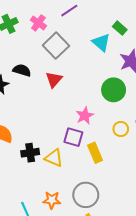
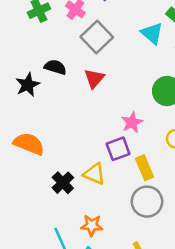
purple square: (73, 137) -> (118, 149), turned -36
black cross: (30, 153) -> (63, 183), moved, turned -36
gray circle: (86, 195) -> (147, 202), moved

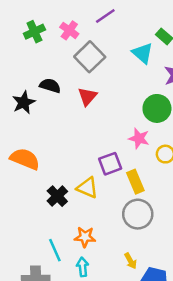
pink star: (132, 122) -> (139, 138), moved, turned -30

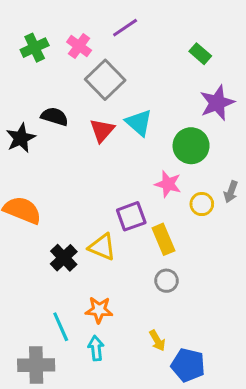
cyan triangle: (143, 53) -> (139, 123), moved
gray circle: (138, 214) -> (166, 281), size x0.6

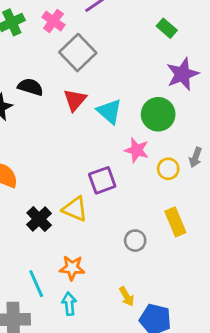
cyan triangle: (139, 123) -> (109, 111), moved
yellow rectangle: (163, 239) -> (175, 222), moved

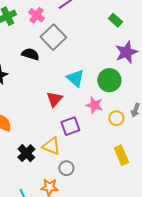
black semicircle: (30, 87) -> (30, 54), moved
red triangle: (75, 100) -> (54, 99), moved
gray circle: (135, 241) -> (66, 168), moved

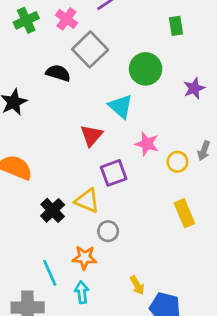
green rectangle: (115, 20) -> (176, 26), turned 40
purple star: (126, 52) -> (194, 88), moved, size x0.7
green circle: (109, 80) -> (146, 69), moved

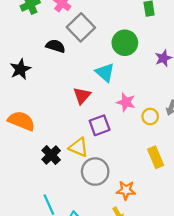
gray circle: (108, 231) -> (95, 172), size x1.6
orange star: (84, 258) -> (126, 190), moved

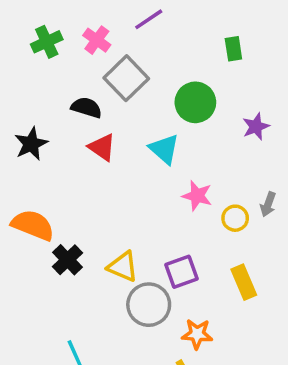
red triangle: (82, 96) -> (102, 147), moved, turned -36
purple square: (100, 125) -> (182, 272), moved
black cross: (51, 155) -> (67, 260), moved

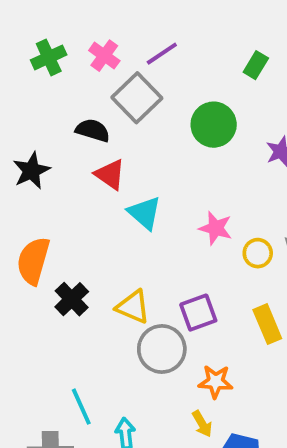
purple line: (149, 19) -> (162, 54), moved
green rectangle: (233, 49) -> (256, 65), turned 40
cyan triangle: (164, 149) -> (145, 213), moved
orange semicircle: (33, 225) -> (33, 261), turned -96

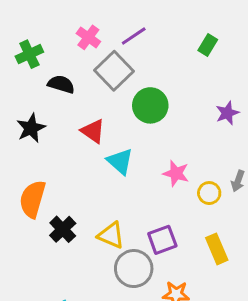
green cross: (49, 57) -> (29, 54), moved
green circle: (214, 125) -> (150, 105), moved
black semicircle: (93, 130) -> (61, 84), moved

